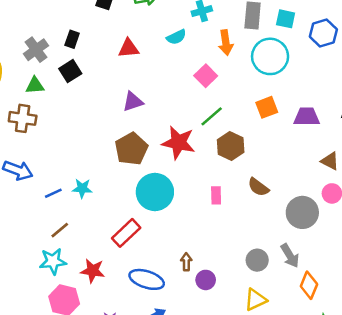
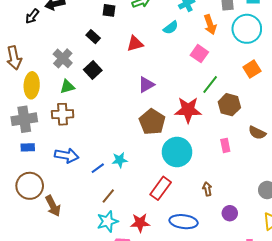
black rectangle: (72, 39) -> (93, 37), moved, turned -56
brown arrow: (186, 262) -> (207, 189), moved

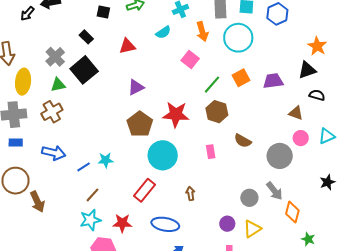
black square: (93, 70) -> (84, 70), size x1.5
green line: (210, 84) -> (212, 85), moved
brown cross: (63, 114) -> (52, 112), turned -30
purple circle: (230, 213) -> (227, 224), moved

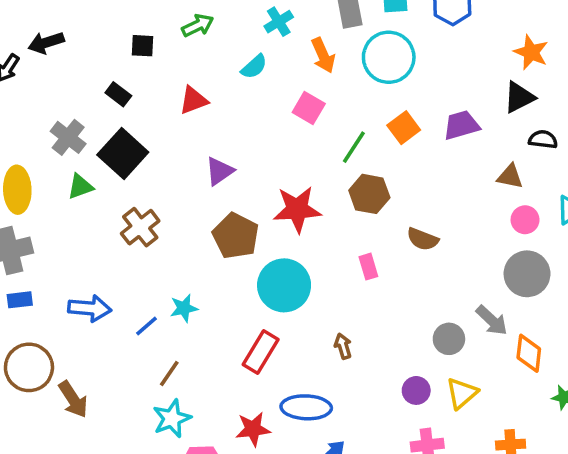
brown cross: (52, 112) -> (140, 227), moved
gray circle: (280, 156) -> (527, 274), moved
red star: (122, 223) -> (253, 429), moved

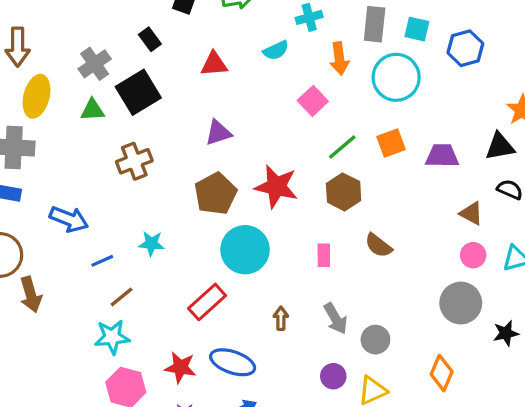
gray arrow: (492, 320) -> (336, 318), moved
blue line: (146, 326) -> (102, 261), moved

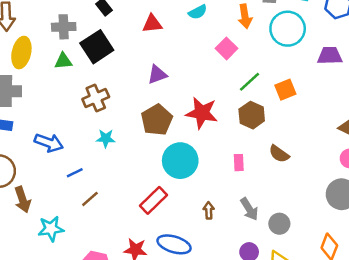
gray cross: (95, 64) -> (64, 27), turned 35
orange square: (391, 143) -> (285, 90), moved
purple trapezoid: (442, 156) -> (330, 56), moved
cyan star: (151, 244) -> (106, 138), moved
cyan star: (112, 337) -> (51, 229), moved

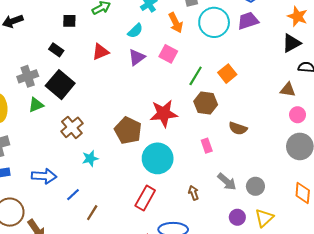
purple trapezoid: (330, 56) -> (248, 21), moved
purple triangle: (157, 75) -> (137, 57), moved

